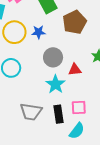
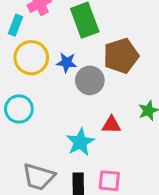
gray circle: (53, 57) -> (90, 80), moved

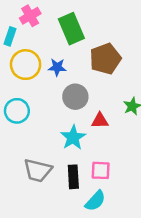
gray circle: (90, 80) -> (75, 97), moved

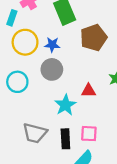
gray circle: (75, 97) -> (52, 69), moved

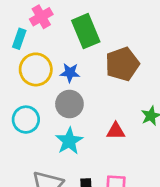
cyan star: (65, 105) -> (69, 141), moved

